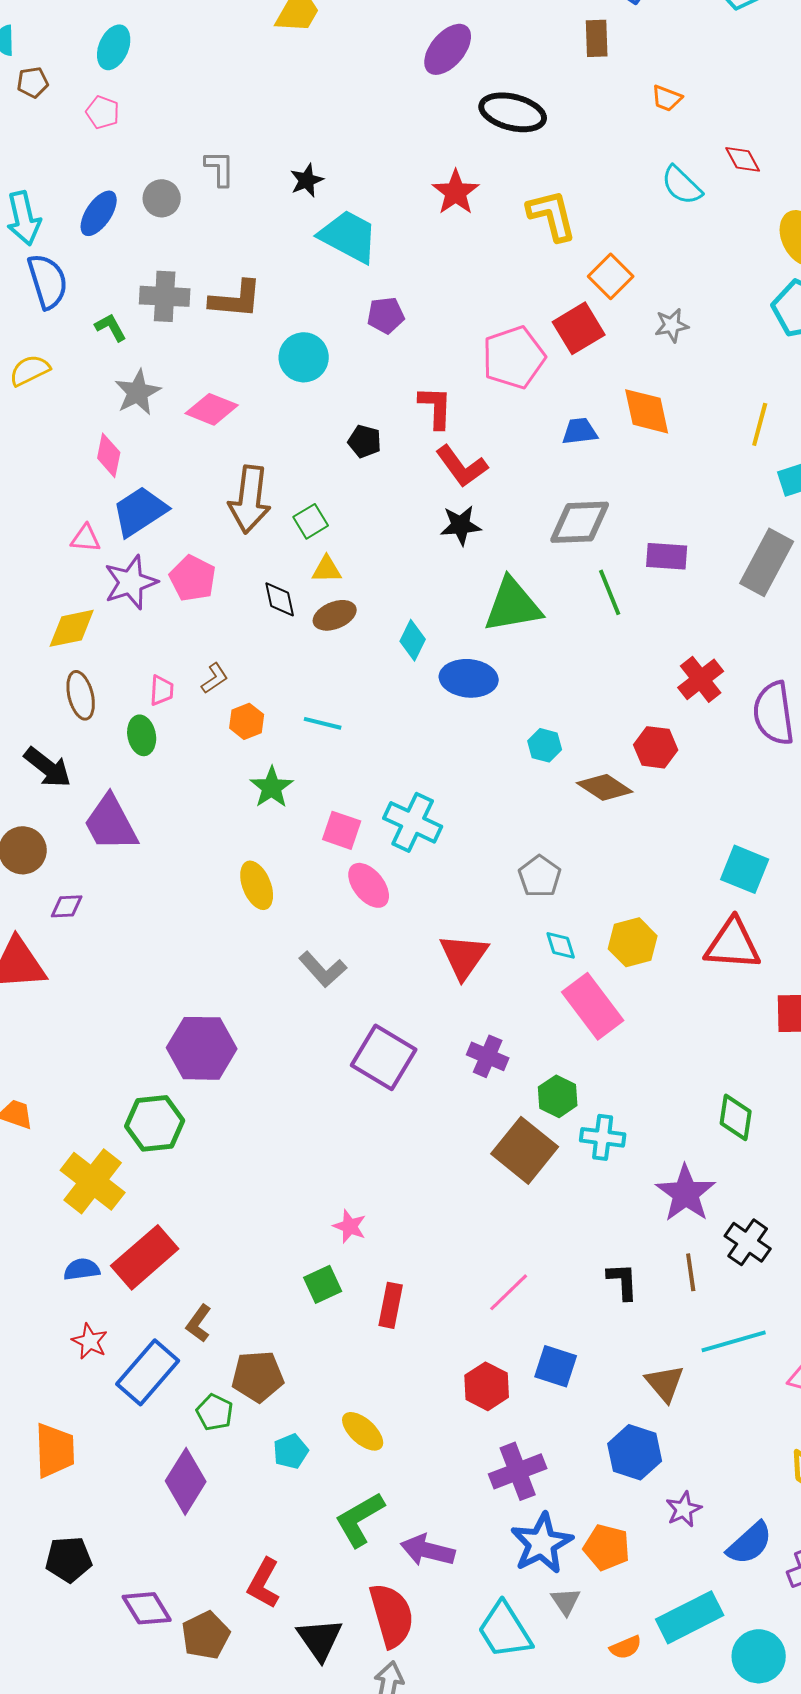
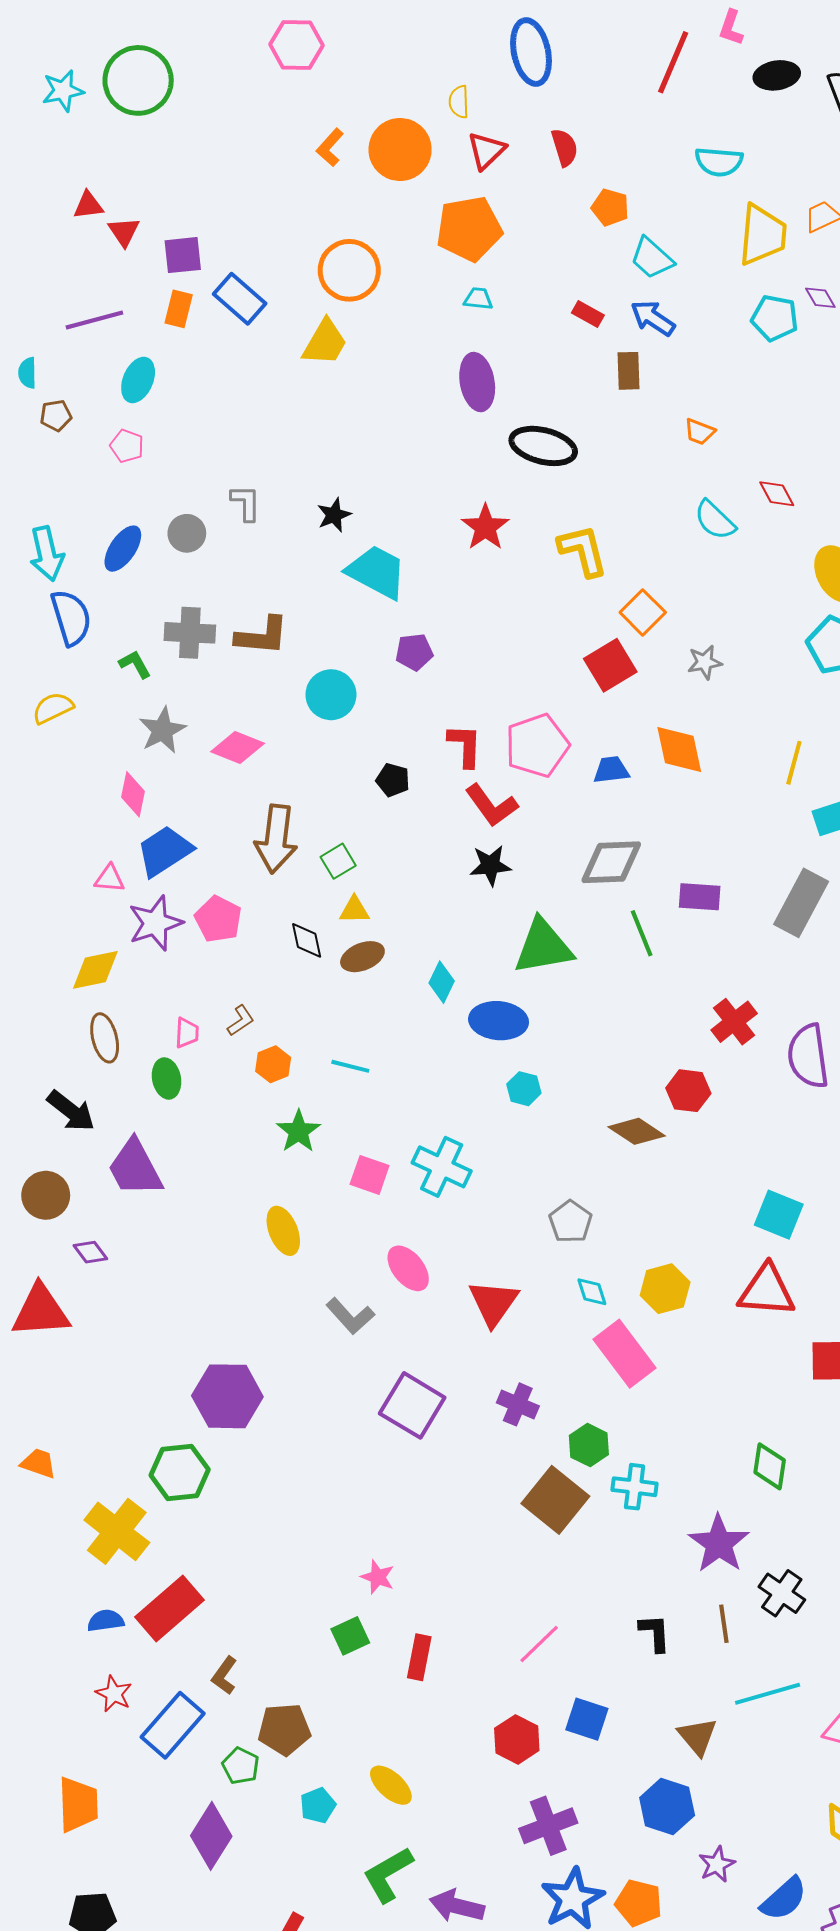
purple ellipse: (448, 49) -> (477, 382), turned -50
pink pentagon: (514, 357) -> (537, 745), moved
cyan hexagon: (545, 745) -> (524, 1089), moved
pink ellipse: (369, 885) -> (408, 1268), moved
purple diamond: (67, 906) -> (90, 1252), turned 56

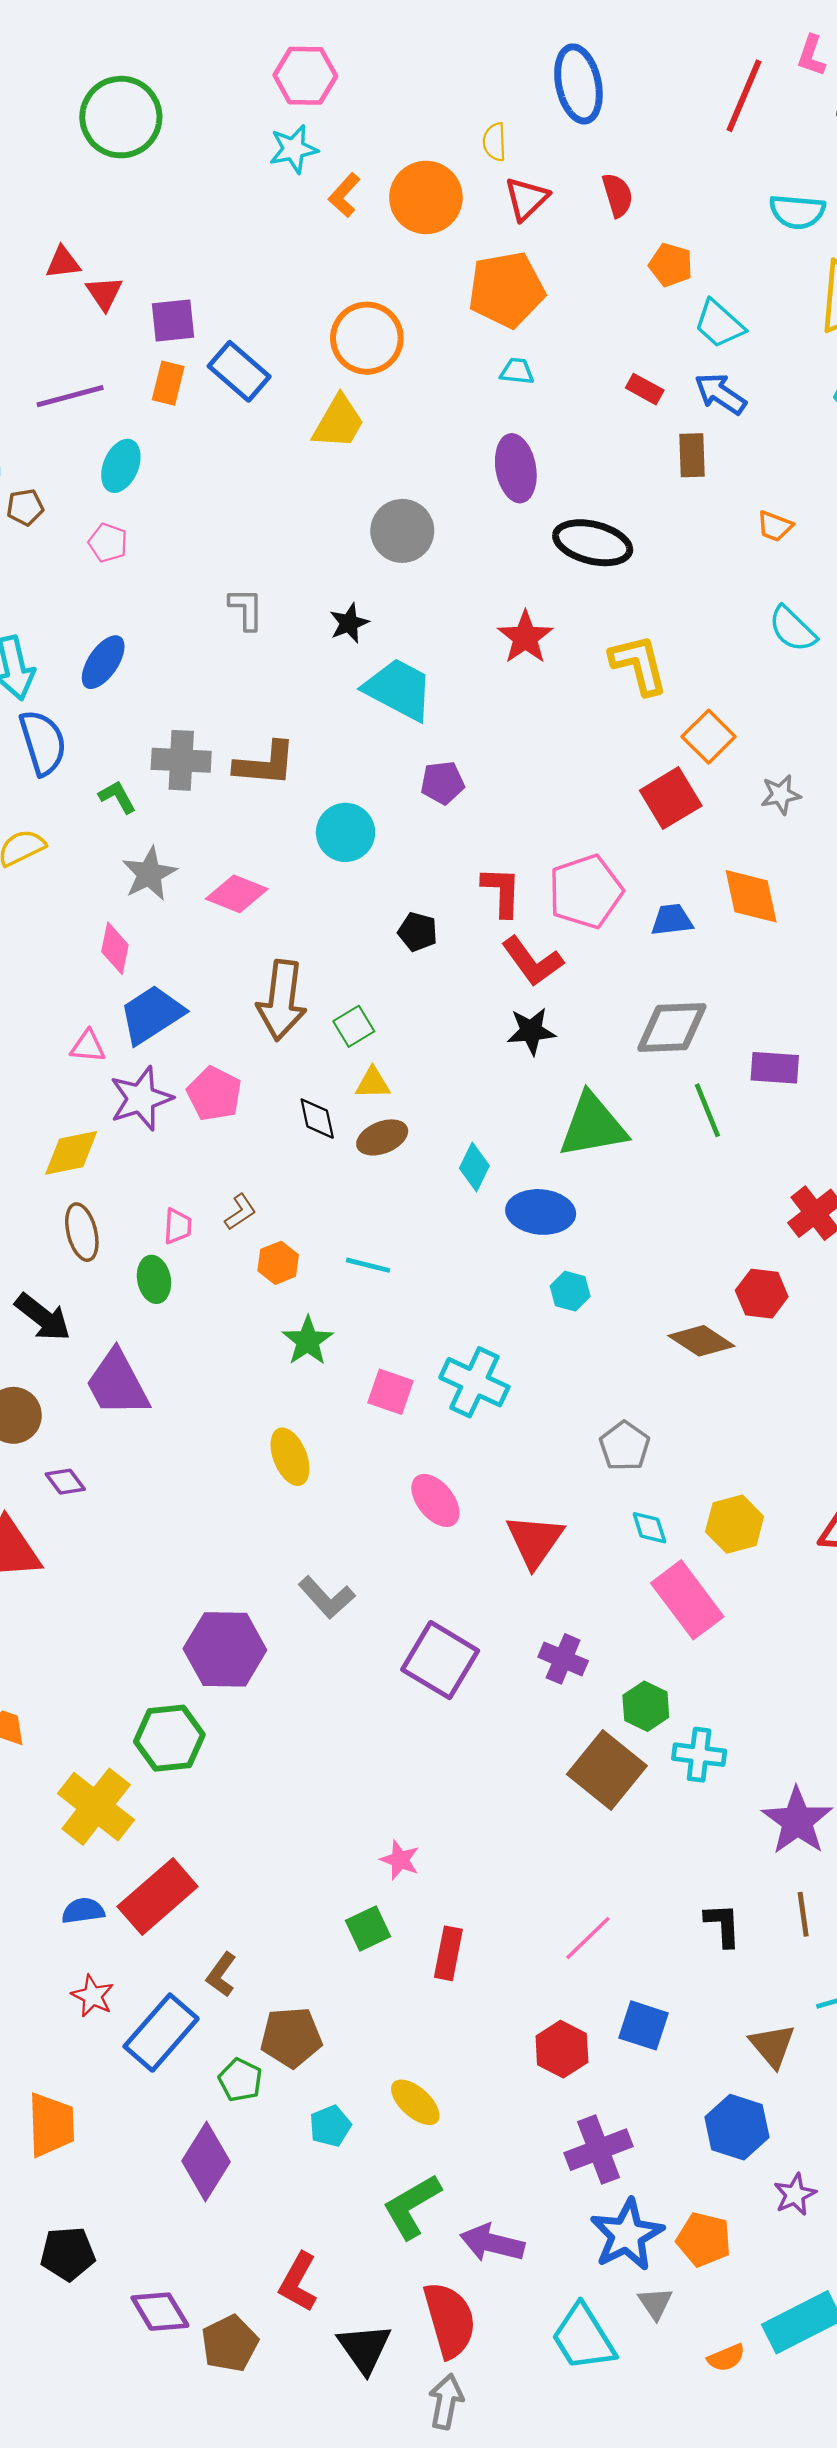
cyan star: (63, 91) -> (294, 149), moved
gray circle: (187, 533) -> (402, 531), moved, size x1.4
gray L-shape: (350, 1316) -> (327, 1597), moved

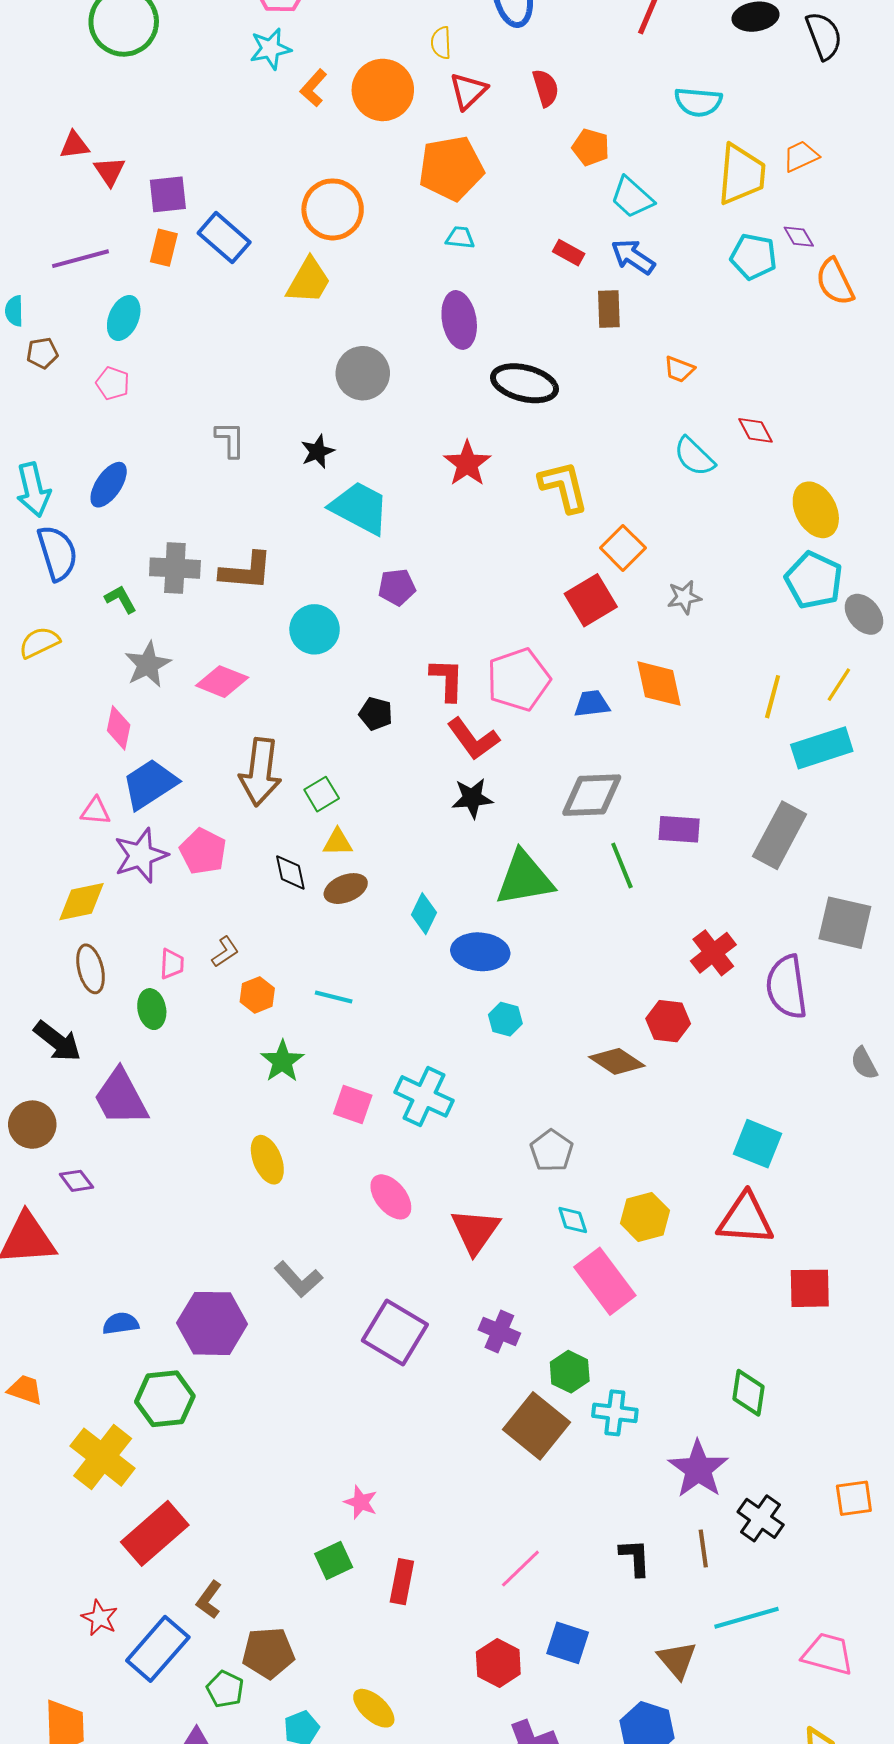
blue semicircle: (83, 1911) -> (121, 1323), moved

